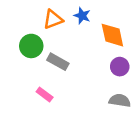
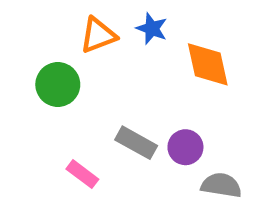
gray rectangle: (58, 62) -> (136, 143), moved
purple circle: (120, 67) -> (185, 147), moved

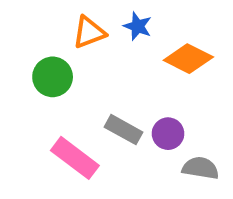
orange diamond: (208, 64) -> (188, 59), turned -51
pink rectangle: (82, 174) -> (75, 158), size x1.6

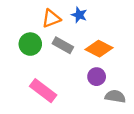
orange diamond: (188, 59) -> (99, 49), moved
gray rectangle: (123, 130) -> (63, 45), moved

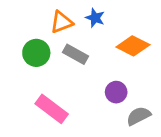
orange diamond: (99, 49) -> (133, 46), moved
gray semicircle: (115, 96) -> (139, 116), turned -36

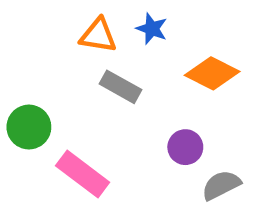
orange triangle: (61, 22) -> (98, 35), turned 30
green circle: (36, 53) -> (29, 127), moved

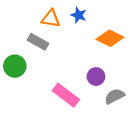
gray rectangle: (121, 87) -> (38, 42), moved
pink rectangle: (83, 174) -> (66, 95), moved

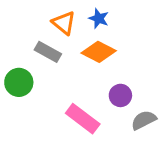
orange triangle: (51, 19) -> (64, 23), turned 30
orange diamond: (110, 38) -> (99, 52), moved

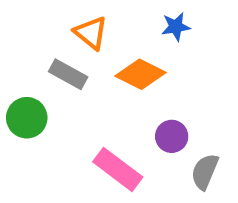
blue star: (99, 19) -> (176, 27), moved, turned -30
gray semicircle: (144, 120) -> (205, 172), turned -40

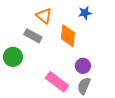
orange diamond: (141, 74) -> (68, 36), turned 70
gray semicircle: (205, 172) -> (84, 86), moved

